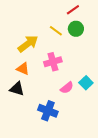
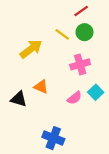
pink cross: (53, 62) -> (80, 64), moved
orange triangle: (23, 69) -> (41, 87), moved
blue cross: (48, 111) -> (53, 138), moved

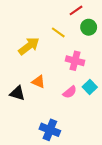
green circle: (84, 32) -> (89, 27), moved
pink cross: (80, 64) -> (75, 61), turned 30

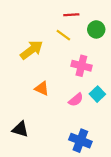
red line: (76, 10) -> (71, 15), moved, turned 32
black triangle: (17, 93) -> (20, 129), moved
blue cross: (50, 130) -> (80, 141), moved

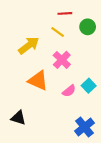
pink cross: (81, 66) -> (62, 60), moved, turned 30
orange triangle: (42, 88) -> (38, 81), size x1.5
blue cross: (80, 141) -> (84, 127), moved, turned 30

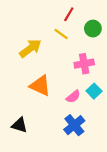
red line: (65, 13) -> (69, 14), turned -56
pink cross: (62, 60) -> (84, 64), moved, turned 36
blue cross: (84, 127) -> (74, 125), moved

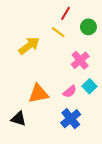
pink cross: (84, 64) -> (80, 60), turned -30
orange triangle: (40, 86) -> (38, 94), moved, turned -35

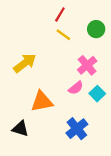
red line: (66, 13) -> (60, 14), moved
yellow arrow: (29, 46) -> (25, 63), moved
pink semicircle: (70, 92) -> (76, 88), moved

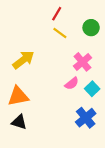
orange triangle: (42, 101) -> (18, 96), moved
blue cross: (77, 129) -> (86, 118), moved

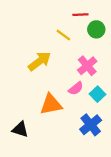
red line: (57, 14) -> (80, 15), moved, turned 56
yellow arrow: (23, 60) -> (40, 61), moved
orange triangle: (18, 96) -> (51, 104), moved

